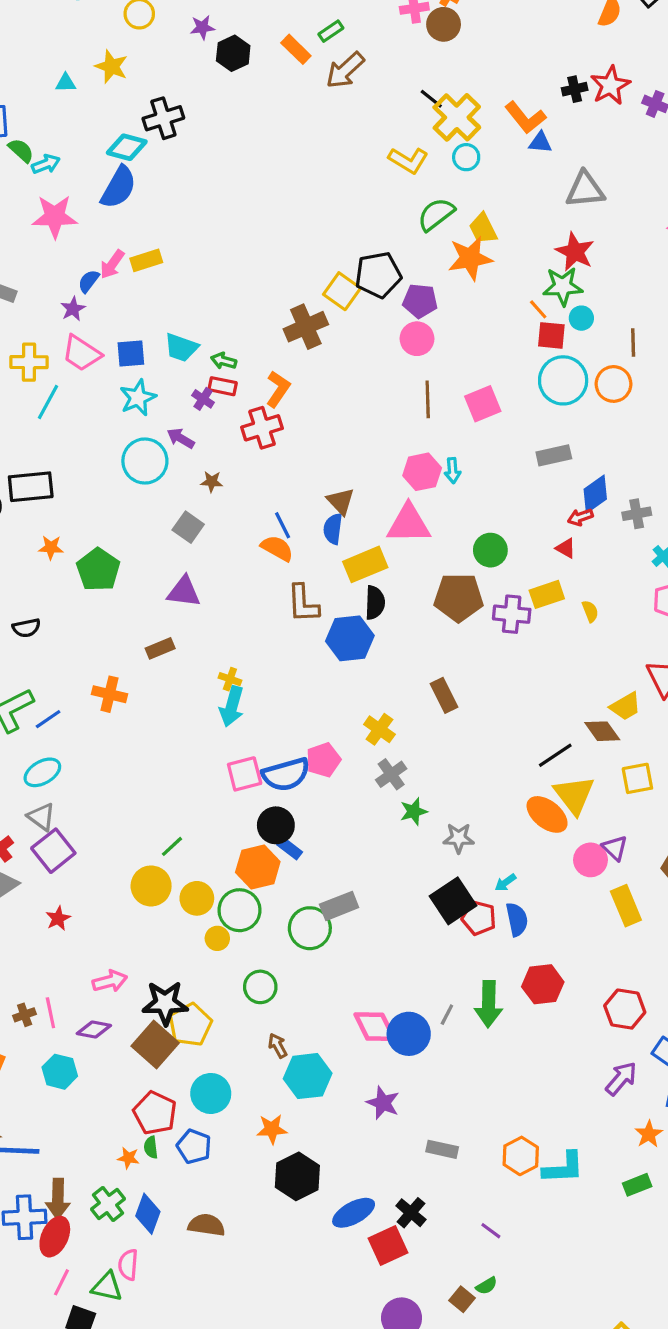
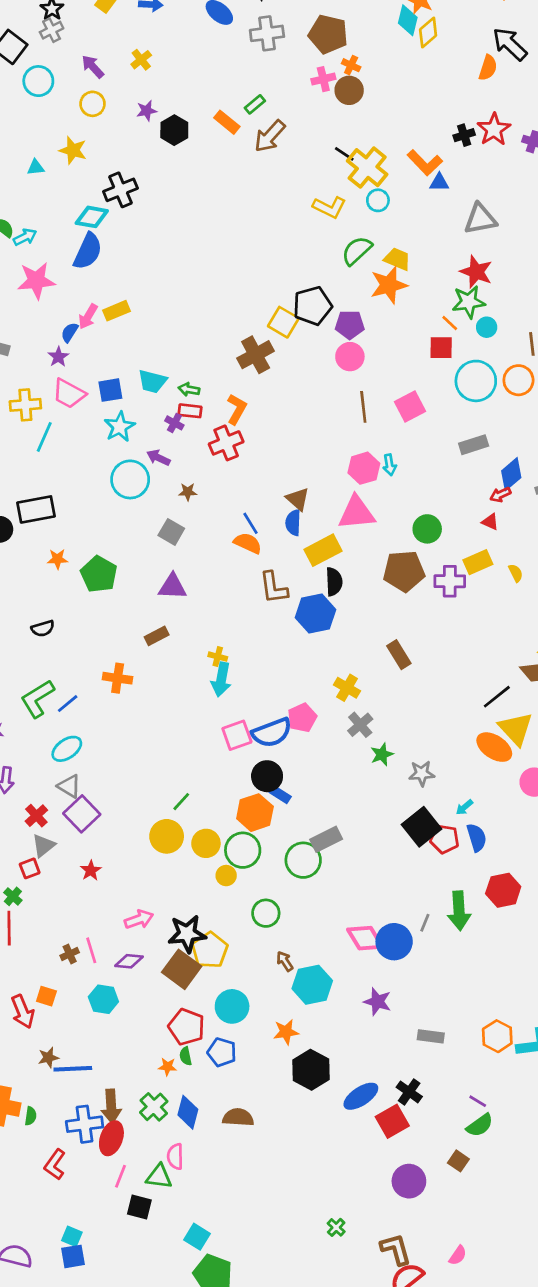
yellow trapezoid: (483, 229) -> (397, 259), turned 144
red square: (551, 335) -> (441, 348), moved
green semicircle: (487, 1286) -> (480, 1125), moved, size x1.5

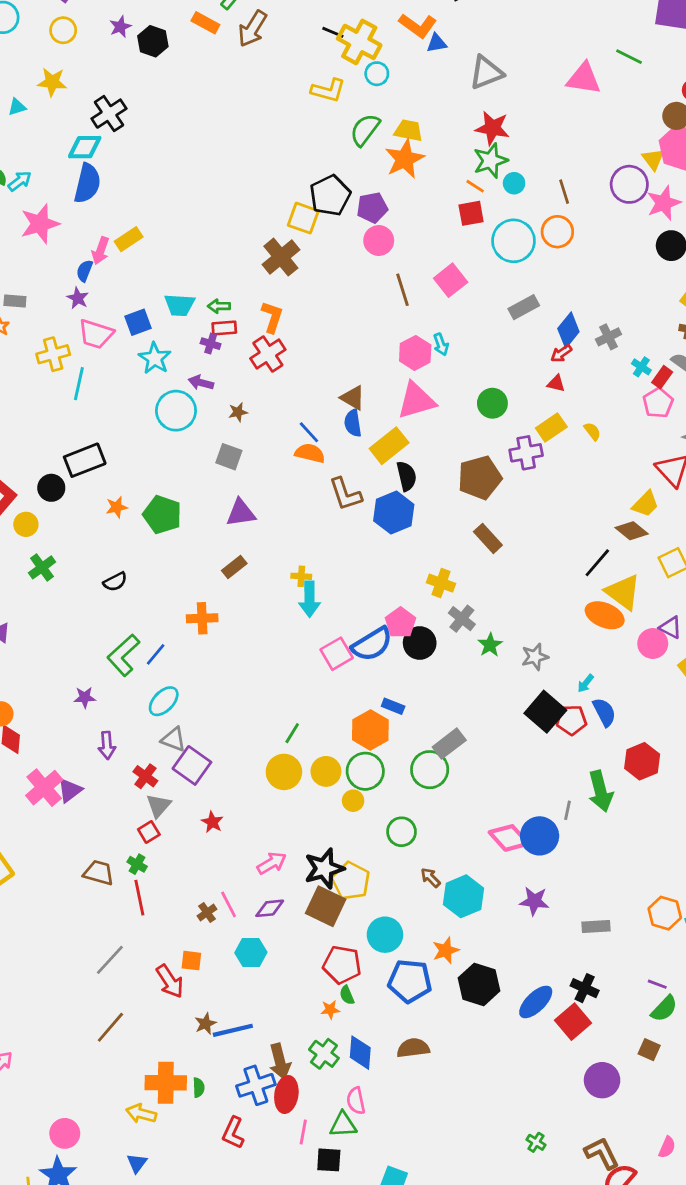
brown pentagon: (404, 571) -> (480, 478), moved
black circle: (267, 776) -> (420, 643), moved
blue pentagon: (222, 1052) -> (410, 981), moved, size x1.4

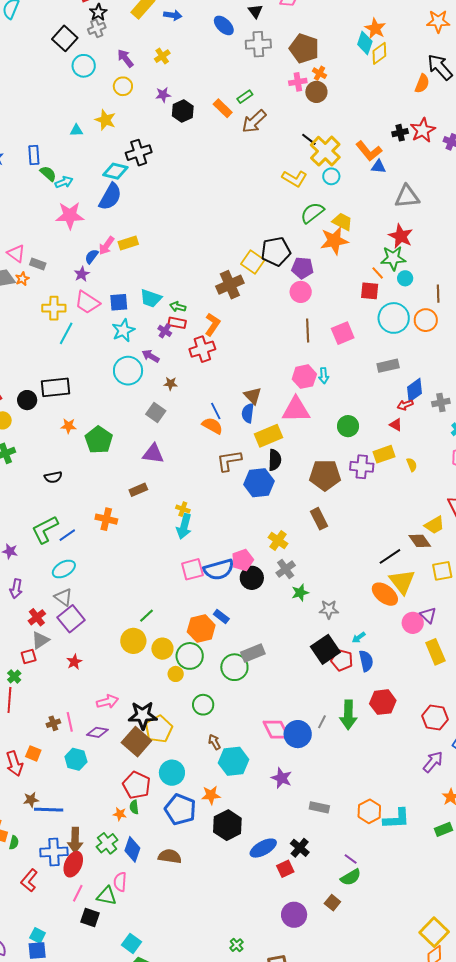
brown L-shape: (345, 494) -> (229, 461), turned 84
red square: (573, 1022) -> (285, 869), size x0.7

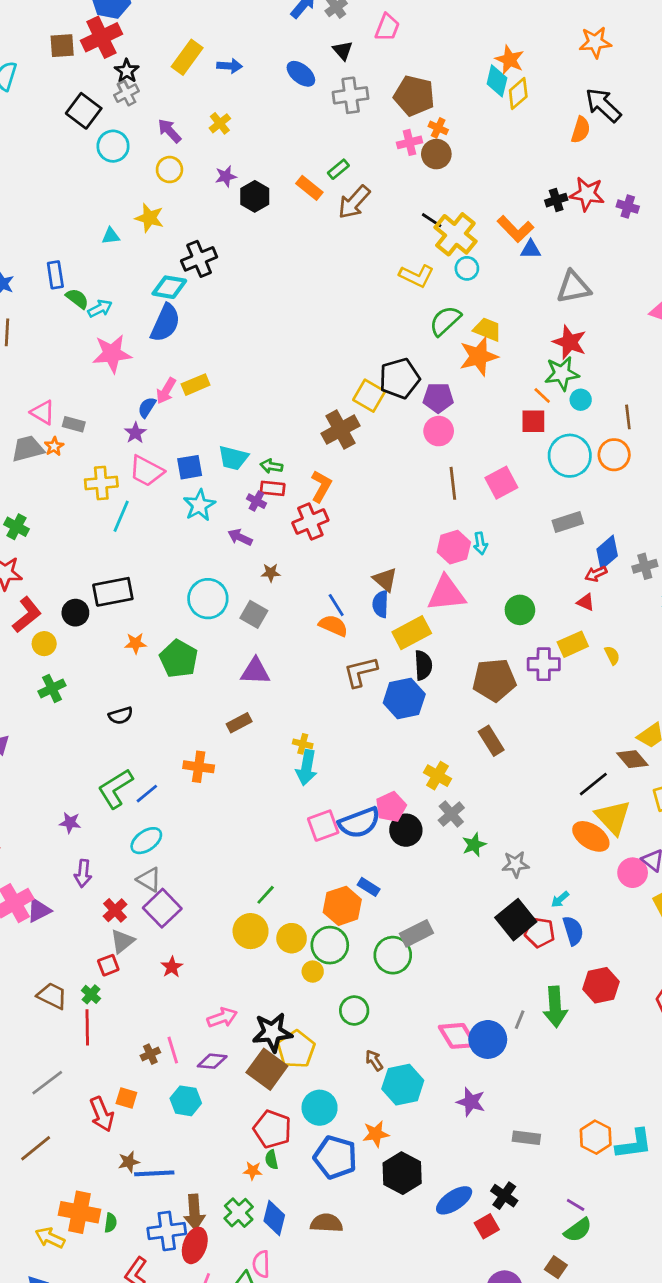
red star: (423, 130) -> (587, 194), turned -30
cyan circle: (128, 371) -> (208, 599), moved

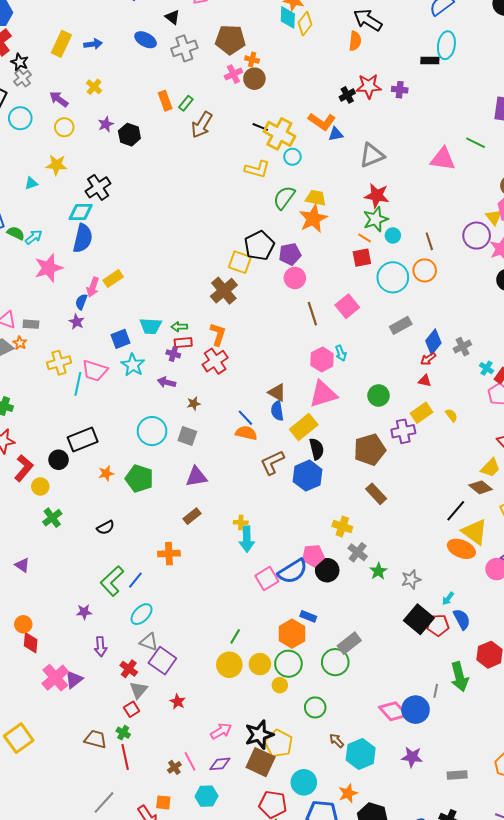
orange rectangle: (309, 188) -> (165, 101), moved, turned 42
pink trapezoid: (146, 471) -> (95, 371), moved
pink pentagon: (391, 807) -> (313, 556), turned 30

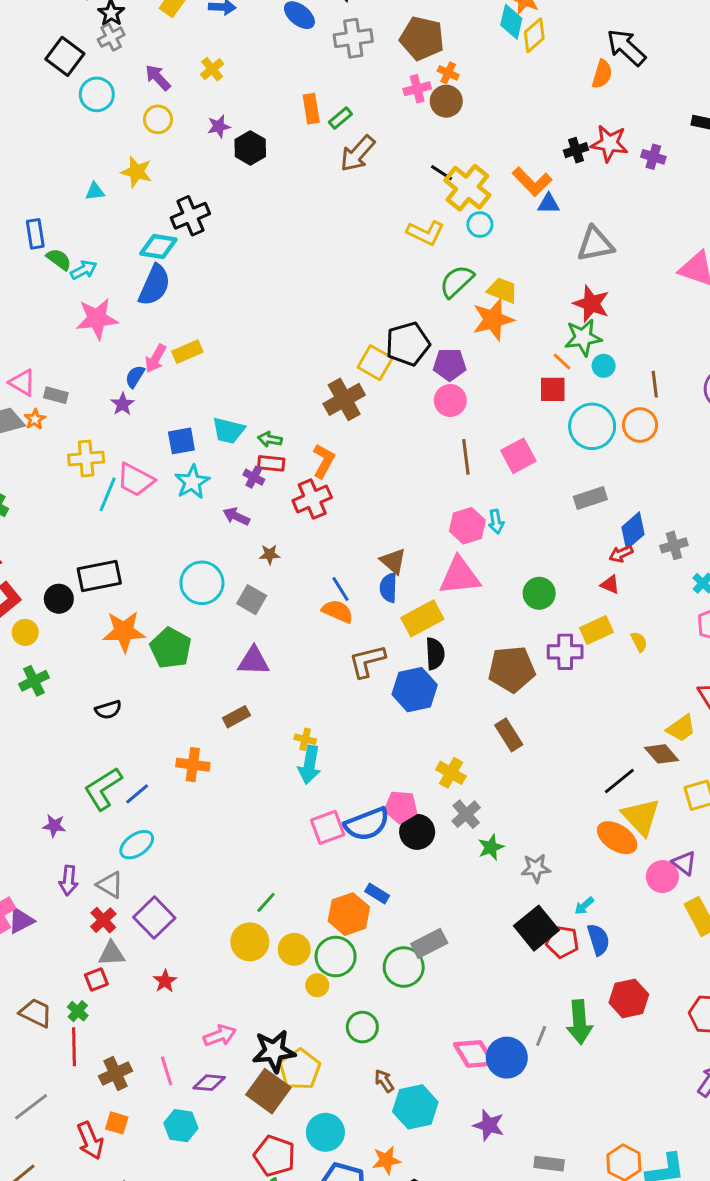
orange star: (106, 473) -> (124, 631), size x1.8
gray triangle: (149, 642) -> (110, 885), moved
gray triangle: (138, 690) -> (112, 954), turned 36
brown cross: (174, 767) -> (116, 1073), moved, size x1.5

